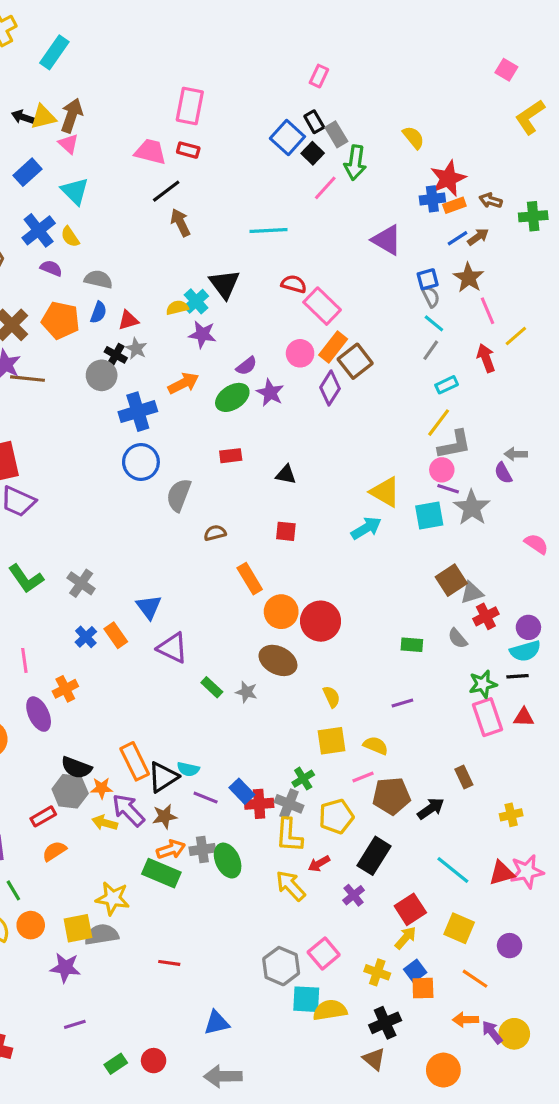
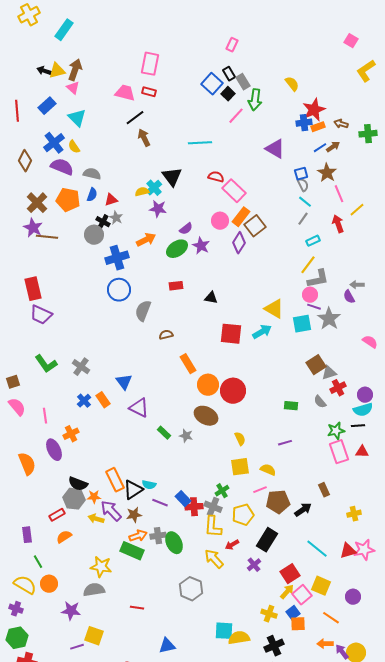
purple semicircle: (51, 268) -> (62, 167), size x1.6
red square: (286, 531) -> (231, 334), moved, size x1.6
yellow square: (78, 928) -> (94, 636), moved, turned 30
pink square: (324, 953) -> (302, 595), moved
gray hexagon: (281, 966) -> (191, 589), moved

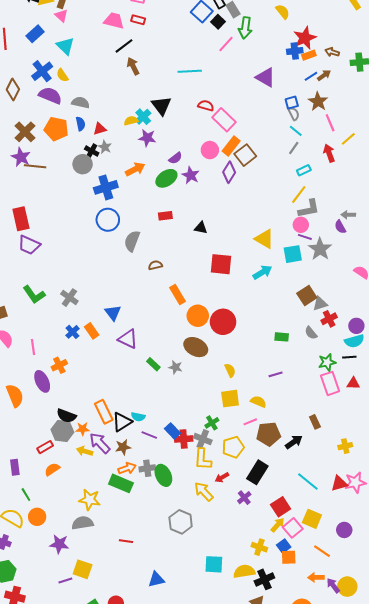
blue semicircle: (92, 195) -> (81, 124), turned -32
cyan arrow: (262, 332) -> (262, 272), moved
yellow semicircle: (239, 638) -> (244, 571), moved

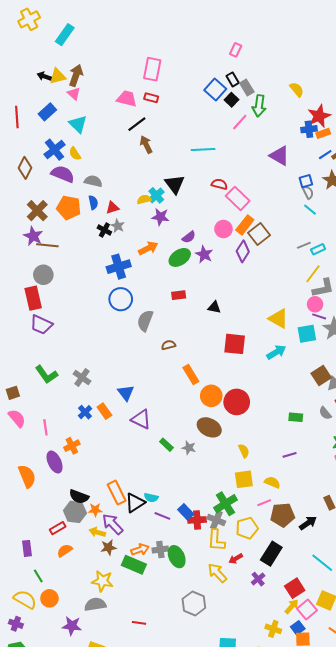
gray line: (294, 148) -> (304, 245), moved, turned 32
gray circle: (83, 164) -> (43, 275), moved
green cross: (212, 423) -> (225, 504), size x1.6
brown star: (123, 447) -> (108, 547), moved

